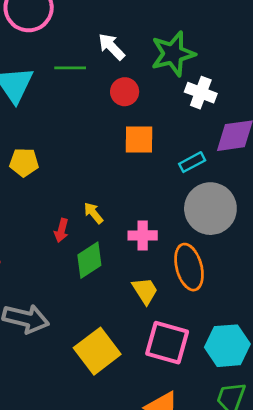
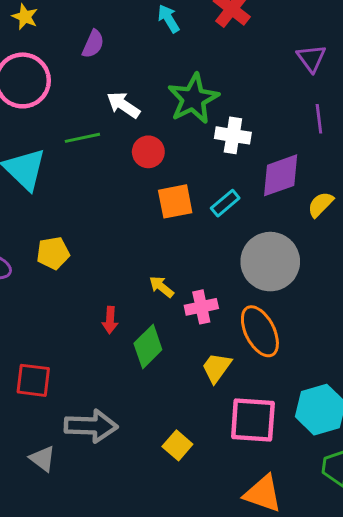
cyan rectangle: (192, 162) -> (225, 203), moved
yellow arrow: (93, 213) -> (162, 287), moved
yellow trapezoid: (145, 291) -> (217, 368), turned -100
yellow square: (97, 351) -> (177, 445), size x0.6

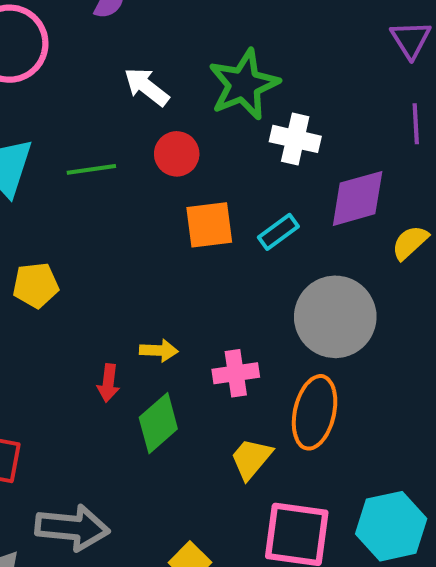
green line: (82, 138) -> (91, 169), moved
yellow arrow: (162, 287) -> (159, 351), moved, turned 140
orange ellipse: (260, 331) -> (315, 412), turned 36

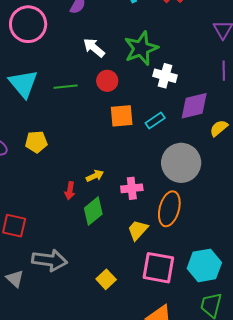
yellow arrow: (159, 351) -> (95, 176), turned -30

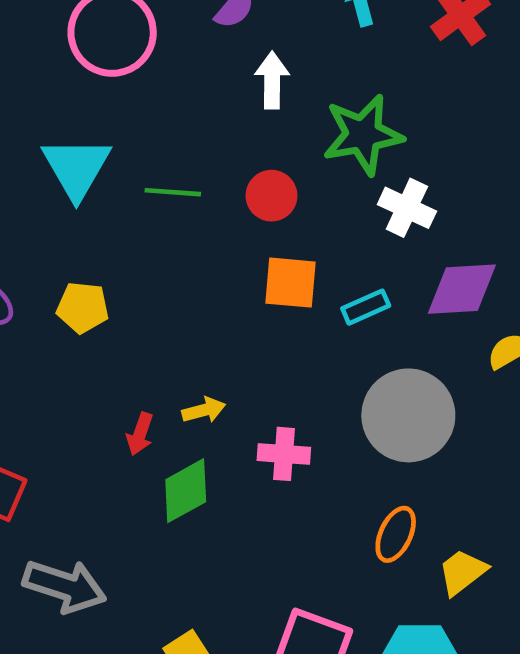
white arrow: (94, 48) -> (272, 80), moved, turned 40
orange ellipse: (169, 209) -> (396, 534), moved, size x0.7
yellow trapezoid: (138, 230) -> (462, 572), moved

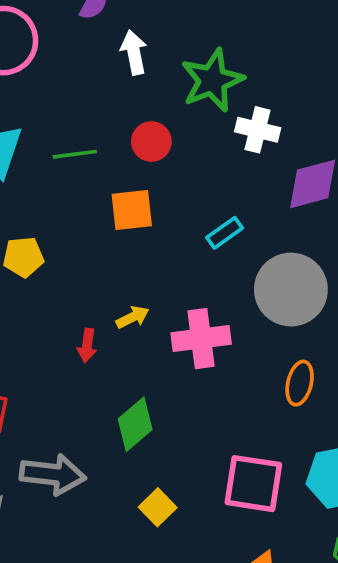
orange square: (290, 283) -> (132, 210), moved
cyan rectangle: (366, 307) -> (225, 233), moved
pink cross: (284, 454) -> (201, 339), size x1.4
green diamond: (186, 491) -> (135, 424), moved

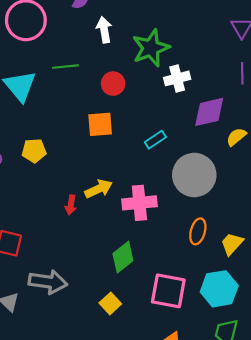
white cross: (258, 130) -> (177, 78), turned -30
green line: (75, 154) -> (65, 67), moved
yellow arrow: (133, 317) -> (99, 189), size x1.4
green diamond: (135, 424) -> (123, 257), moved

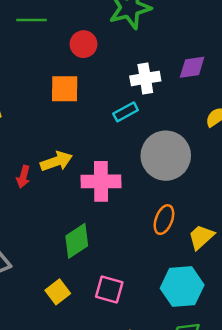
white cross: (177, 78) -> (145, 78), moved
purple diamond: (209, 112) -> (192, 67), moved, size x0.7
pink square: (168, 291) -> (109, 290), moved, size x0.7

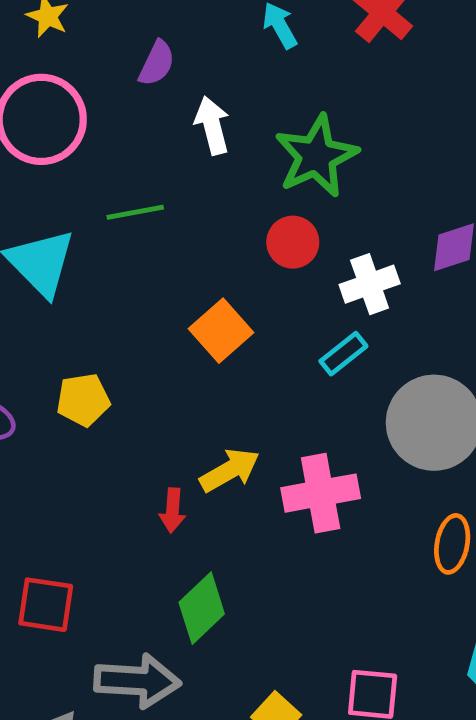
red circle: (84, 44) -> (293, 242), moved
orange square: (65, 89) -> (221, 331), turned -32
green diamond: (77, 241) -> (202, 608), moved

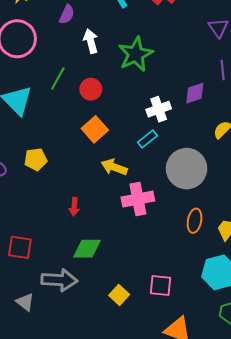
green line: (135, 212) -> (58, 79), turned -50
red circle: (293, 242) -> (91, 89), moved
yellow arrow: (230, 470) -> (114, 167), moved, turned -130
green diamond: (202, 608) -> (87, 249), turned 44

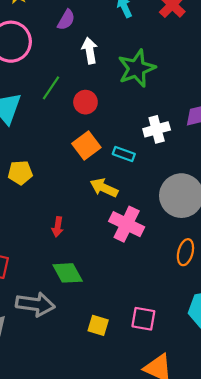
cyan rectangle: (148, 139) -> (124, 154), moved, turned 54
pink cross: (138, 199) -> (127, 224), turned 32
green diamond: (87, 249) -> (68, 273), turned 56
yellow square: (119, 295) -> (98, 325), turned -30

